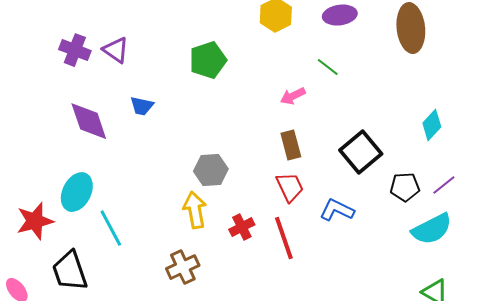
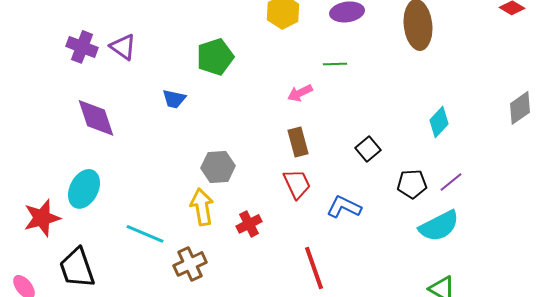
green line: (328, 67) -> (335, 64), turned -40
blue trapezoid: (142, 106) -> (174, 99), moved
black square: (361, 152) -> (368, 149), size x0.6
cyan line: (111, 228) -> (145, 234), moved, turned -39
red line: (284, 238) -> (314, 268), moved

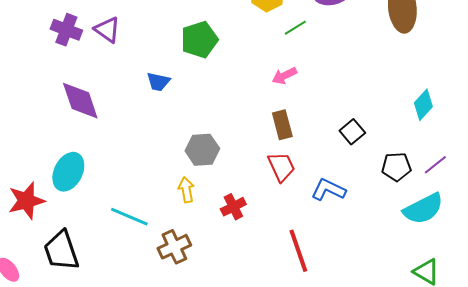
green line: (335, 64) -> (295, 28), moved, turned -30
yellow arrow: (202, 207) -> (186, 190), size x0.7

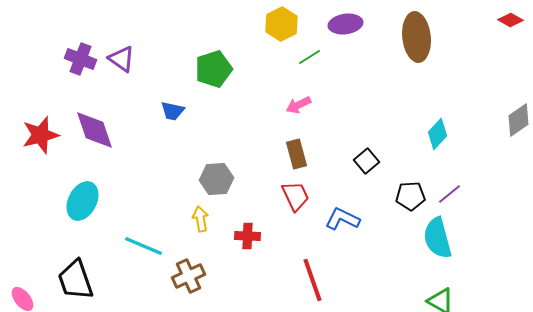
red star: (26, 201) -> (40, 135), moved
red cross: (233, 207) -> (248, 236), turned 30
cyan semicircle: (423, 209) -> (438, 238), turned 102

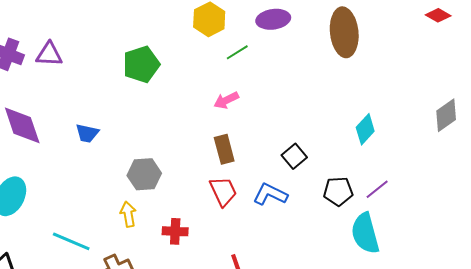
purple triangle: (122, 59) -> (49, 54), turned -32
blue trapezoid: (172, 111) -> (87, 133), moved
blue L-shape: (342, 219) -> (270, 194), moved

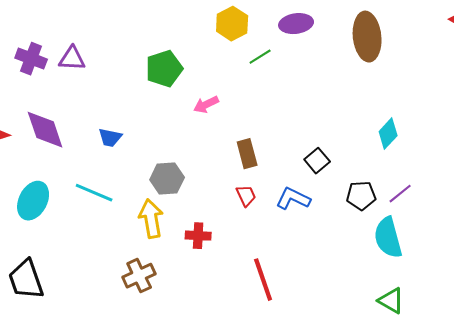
pink arrow: (226, 100) -> (206, 105), moved
red trapezoid: (223, 191) -> (246, 196), size x0.7
yellow arrow: (128, 214) -> (151, 219), size x1.5
cyan line: (71, 241) -> (94, 193), moved

